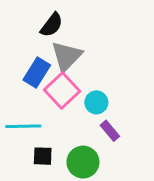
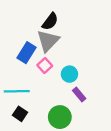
black semicircle: (52, 25) -> (50, 21), moved
pink square: (62, 90) -> (45, 65), size x0.6
black square: (43, 156) -> (20, 114), moved, turned 32

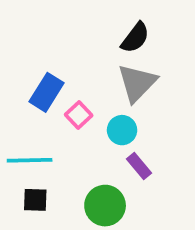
black semicircle: (50, 21) -> (135, 38), moved
gray triangle: (48, 41) -> (137, 83), moved
black square: (20, 114) -> (35, 200), turned -32

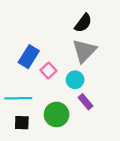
green circle: (105, 206) -> (57, 114), moved

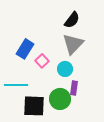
purple rectangle: (85, 102) -> (74, 88), turned 48
green circle: (57, 114) -> (60, 99), moved
black square: (22, 123) -> (34, 106), moved, size x1.6

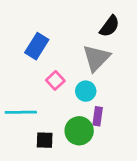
black semicircle: (72, 20) -> (110, 26), moved
blue rectangle: (25, 49) -> (37, 46), moved
black square: (34, 106) -> (45, 140), size x0.6

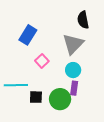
black semicircle: (110, 26) -> (83, 20), turned 132
cyan circle: (86, 91) -> (73, 70), moved
black square: (45, 140) -> (36, 97), moved

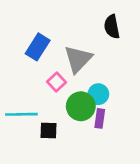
gray triangle: (73, 44) -> (78, 59), moved
green circle: (60, 99) -> (81, 106), moved

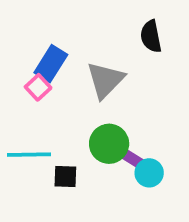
pink square: (57, 82) -> (38, 87), moved
cyan circle: (98, 94) -> (149, 173), moved
purple rectangle: (100, 118) -> (135, 160), turned -66

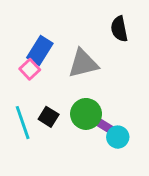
gray triangle: (105, 80) -> (83, 63), turned 32
cyan line: (29, 155) -> (23, 123), turned 72
black square: (65, 177) -> (49, 117), moved, turned 30

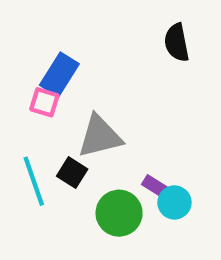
gray triangle: (83, 63) -> (100, 136), moved
pink square: (30, 69) -> (44, 102), turned -30
green circle: (86, 114) -> (119, 213), moved

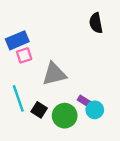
blue rectangle: (59, 75) -> (17, 40), moved, turned 35
pink square: (44, 102) -> (24, 55), turned -35
black square: (72, 173) -> (39, 110), moved

